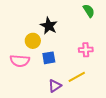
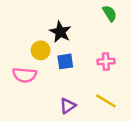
blue square: (49, 58) -> (65, 61), moved
yellow line: (77, 77) -> (106, 101), moved, turned 60

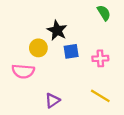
blue square: (65, 61) -> (71, 51), moved
purple triangle: (68, 106) -> (52, 101), moved

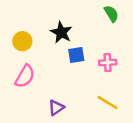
yellow circle: (38, 48) -> (22, 41), moved
pink semicircle: (23, 71) -> (25, 76), turned -65

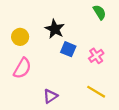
blue square: (76, 55) -> (68, 49), turned 32
pink cross: (108, 62) -> (96, 56), turned -32

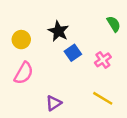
green semicircle: (100, 12) -> (114, 24), moved
blue square: (68, 49) -> (73, 53), turned 32

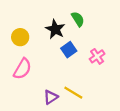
green semicircle: (114, 24) -> (78, 19), moved
yellow line: (103, 98) -> (73, 93), moved

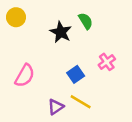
yellow circle: (20, 37) -> (16, 17), moved
blue square: (69, 50) -> (76, 74), moved

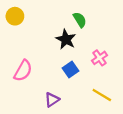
black star: (61, 32) -> (66, 39), moved
yellow line: (81, 102) -> (102, 95), moved

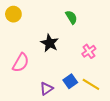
black star: (66, 39) -> (50, 43), moved
blue square: (71, 69) -> (70, 81), moved

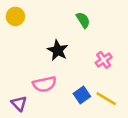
pink semicircle: (21, 63) -> (44, 84), moved, turned 48
purple triangle: (47, 89) -> (19, 103), moved, turned -40

